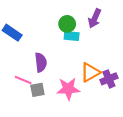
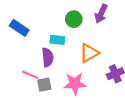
cyan rectangle: (72, 36) -> (57, 40), moved
orange triangle: (90, 72) -> (89, 53), moved

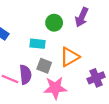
purple semicircle: (48, 57) -> (25, 75), moved
gray square: (44, 85) -> (44, 66), moved, turned 32

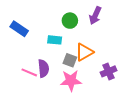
gray square: (44, 66) -> (70, 60), moved

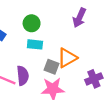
green circle: (70, 21) -> (32, 23), moved

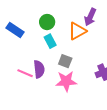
cyan rectangle: (35, 44) -> (50, 41), turned 56
orange triangle: (67, 58) -> (77, 31), moved

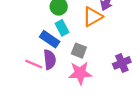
blue rectangle: (15, 30) -> (50, 39), moved

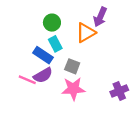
purple semicircle: (50, 60) -> (43, 75), turned 66
purple cross: (122, 63) -> (119, 91), moved

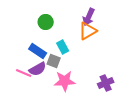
orange triangle: (86, 33) -> (88, 31), moved
cyan rectangle: (55, 44) -> (63, 47), moved
gray square: (72, 66) -> (54, 61), moved

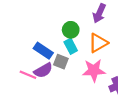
green circle: (46, 22) -> (71, 30), moved
orange triangle: (88, 31) -> (98, 43), moved
pink star: (65, 81) -> (94, 70), moved

